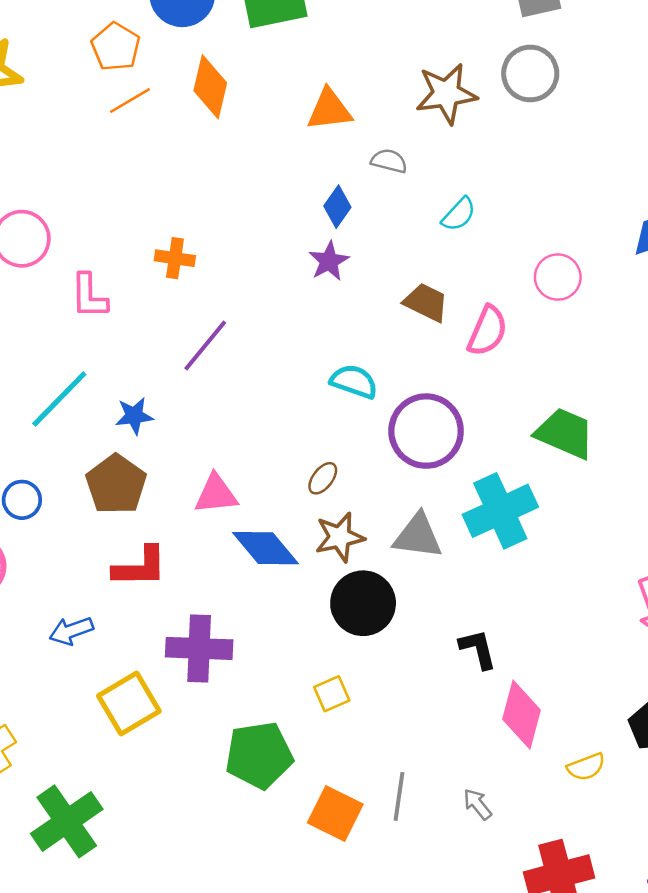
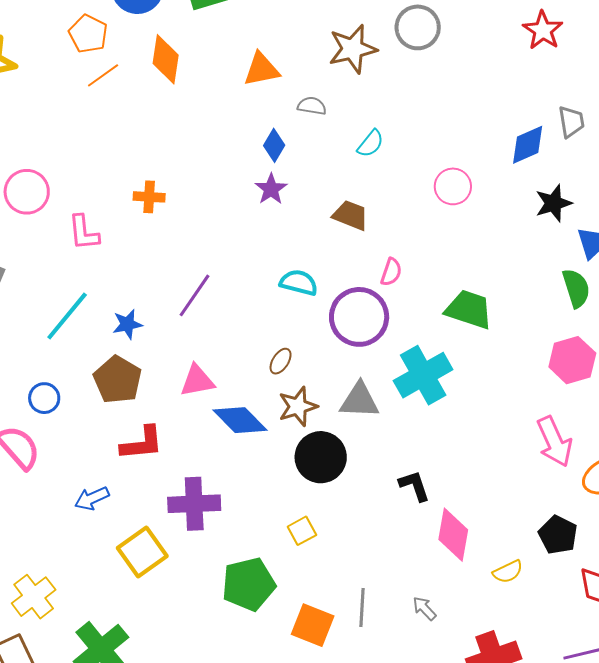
pink semicircle: (487, 331) -> (391, 272), moved, size x0.7
purple line: (205, 346) -> (195, 295), moved

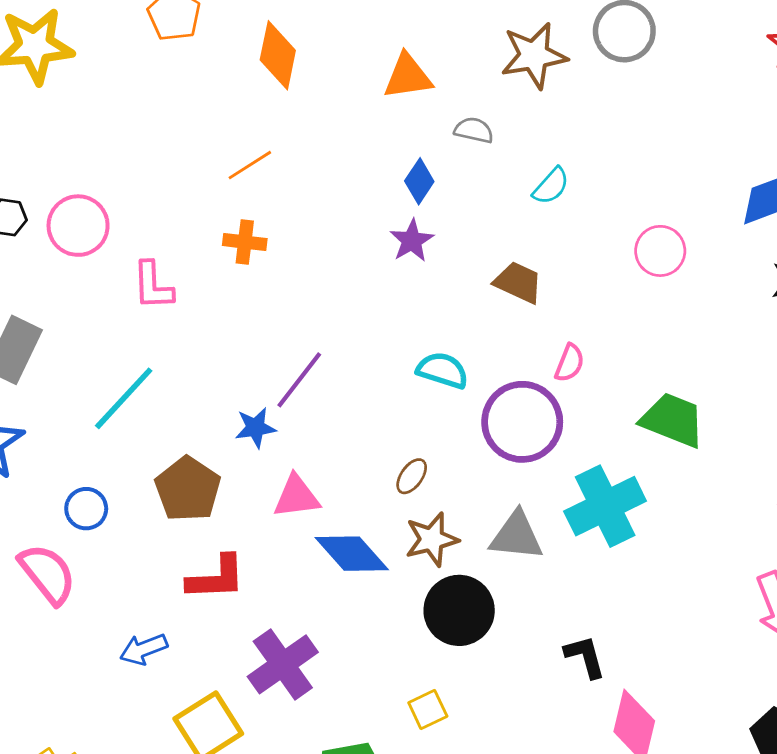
orange line: (103, 75) -> (250, 165), moved
blue star: (127, 324) -> (255, 428), moved
purple cross: (194, 504) -> (283, 664), turned -36

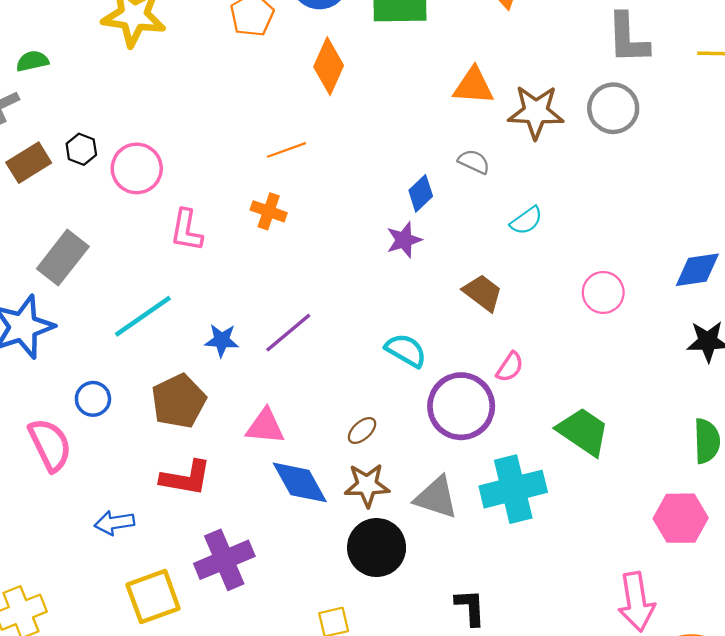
orange triangle: (408, 76) -> (473, 86), moved
blue star: (255, 428) -> (222, 340), moved

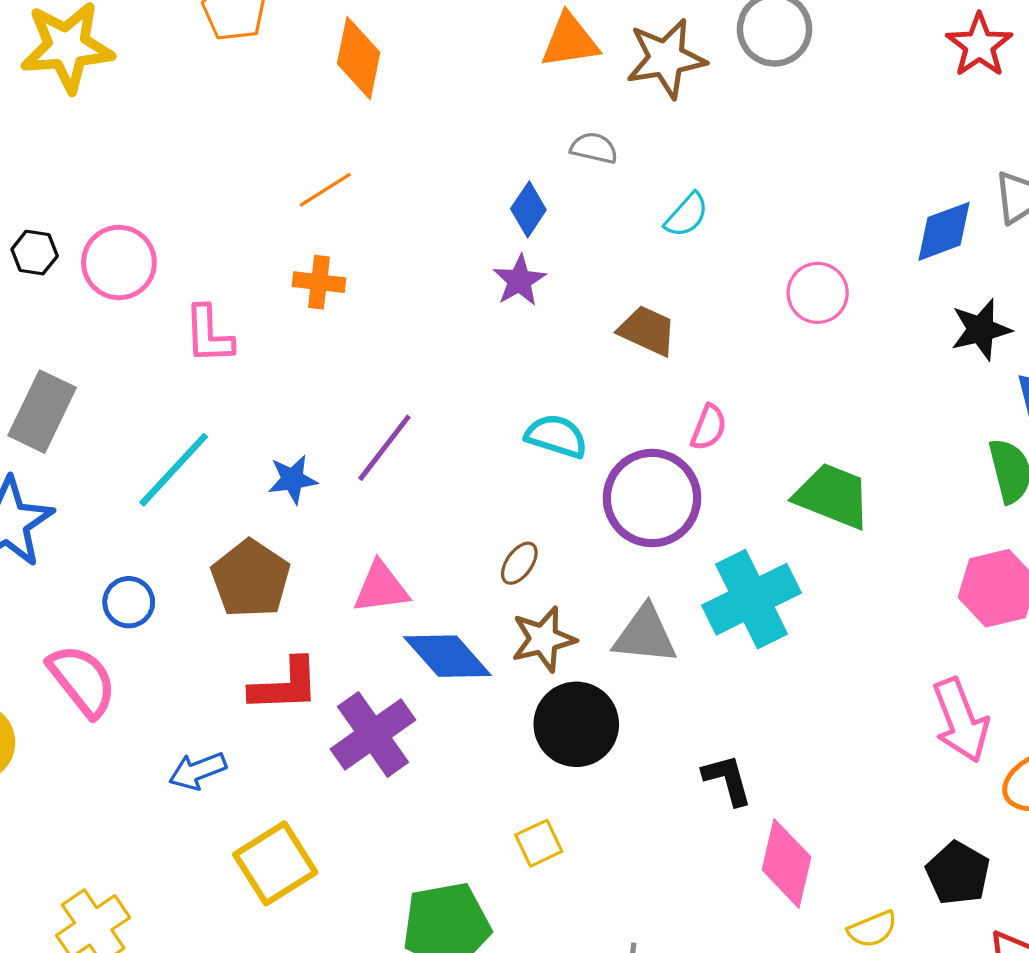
purple cross: (224, 560) -> (373, 734), moved

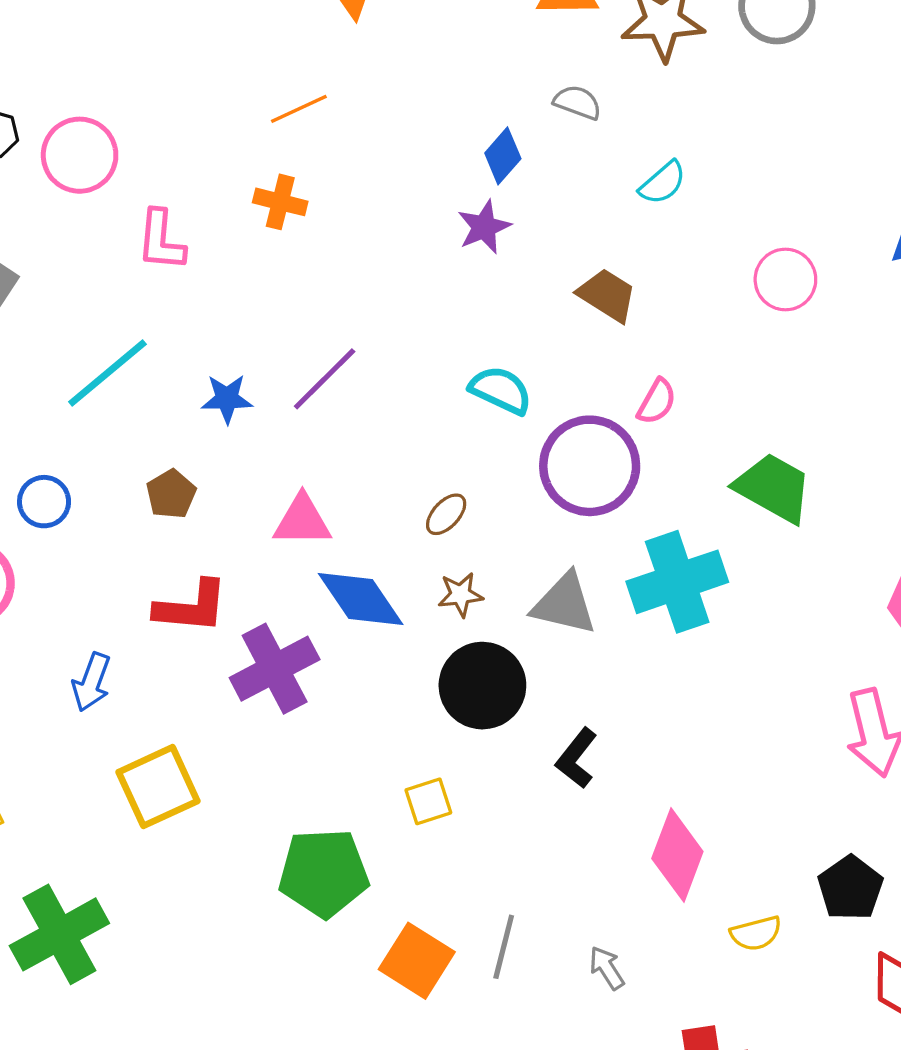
brown pentagon: (251, 579) -> (171, 494), size x0.6
brown star: (543, 639) -> (460, 595), size x0.7
blue arrow: (198, 771) -> (91, 682), turned -56
black L-shape: (727, 780) -> (577, 758), moved, turned -134

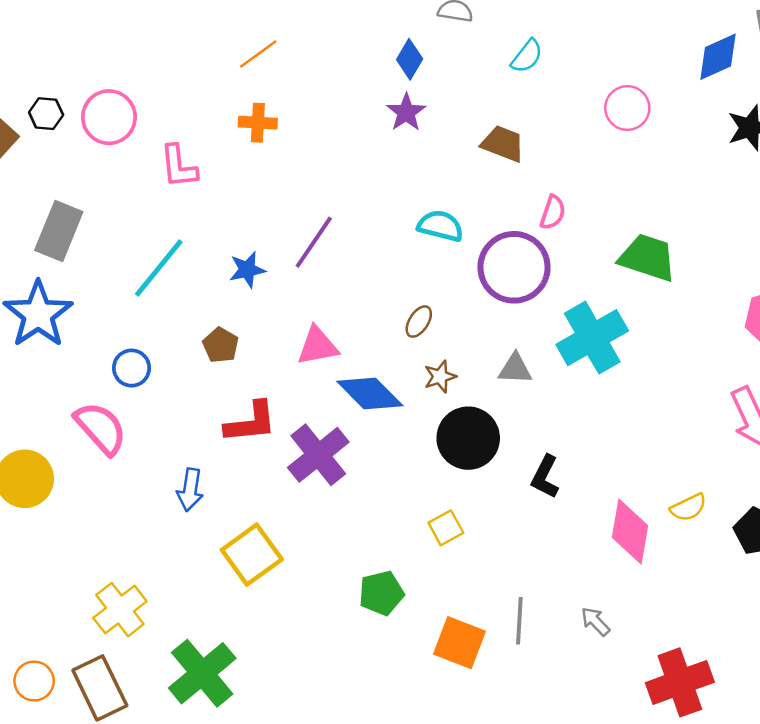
gray triangle: (564, 604) -> (515, 369), size x0.7
green pentagon: (324, 873) -> (381, 593), size x0.7
yellow semicircle: (756, 933) -> (688, 507), moved

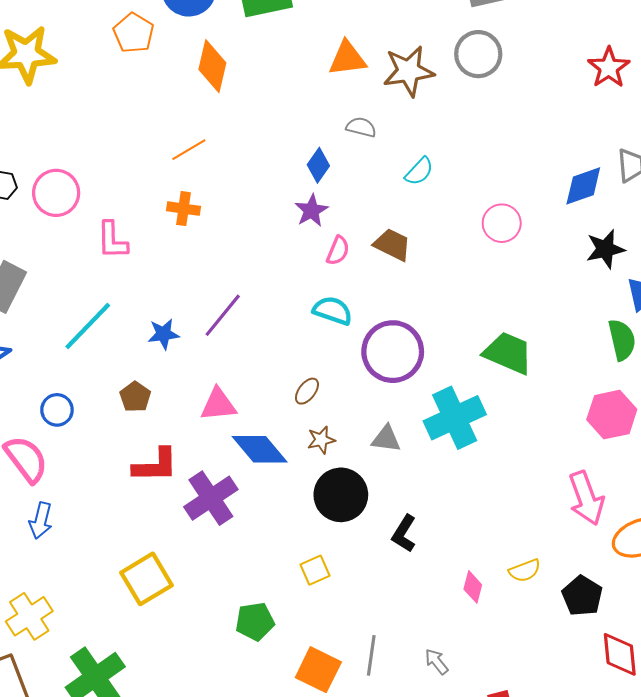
pink semicircle: (553, 212) -> (338, 251), moved
blue arrow: (190, 490) -> (41, 521), moved
pink diamond: (630, 532) -> (473, 587), size x0.6

